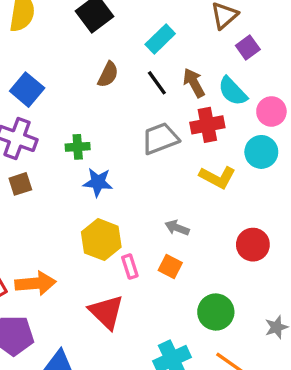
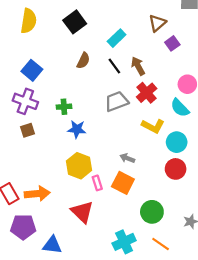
cyan semicircle: (233, 91) -> (180, 108), moved
red cross: (207, 125) -> (147, 93), turned -30
cyan circle: (261, 152) -> (177, 142), moved
orange square: (170, 267) -> (123, 183), size x1.5

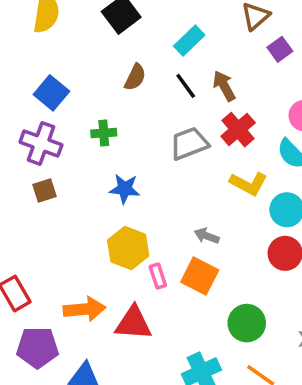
green cross: (64, 107) -> (104, 133), moved
orange arrow: (37, 194) -> (85, 309), moved
red triangle: (82, 212) -> (133, 323), turned -40

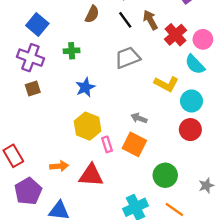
red cross: (238, 130) -> (175, 35), moved
blue star: (125, 189) -> (85, 87), turned -30
orange arrow: (85, 309) -> (59, 166), size x0.7
purple pentagon: (37, 348) -> (28, 191), turned -30

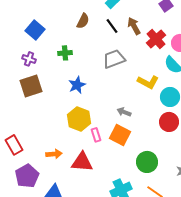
purple cross: (30, 58) -> (29, 59), size x0.6
brown square: (33, 88) -> (31, 86), size x1.6

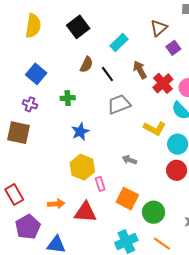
black line: (112, 26) -> (107, 74), moved
brown square: (31, 86) -> (18, 133), moved, turned 30
orange square: (120, 135) -> (127, 199), moved

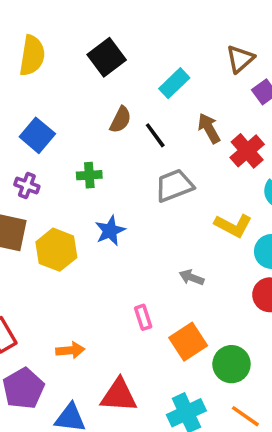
yellow hexagon: (82, 167) -> (56, 250), moved
orange square: (127, 199) -> (188, 342), turned 30
red triangle: (85, 212) -> (119, 395), moved

